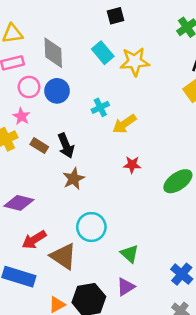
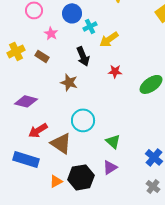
blue circle: (57, 91) -> (72, 13), moved
pink star: (21, 116) -> (51, 33), moved
black arrow: (66, 146) -> (83, 56), moved
brown star: (74, 179) -> (69, 82), turned -30

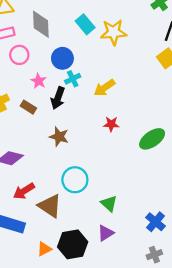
cyan cross: (90, 26) -> (73, 79), moved
black arrow: (83, 56) -> (58, 98), moved, turned 42
gray cross: (153, 186) -> (154, 255), turned 32

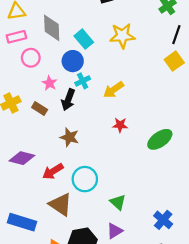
cyan rectangle: (85, 24) -> (84, 39), moved
red arrow: (24, 191) -> (53, 171), moved

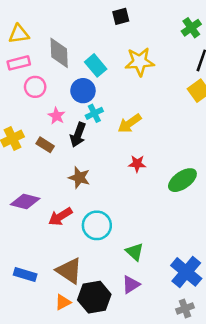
brown triangle: (61, 204) -> (69, 271), moved
blue cross: (163, 220) -> (186, 272), size x1.4
blue rectangle: (22, 222) -> (25, 274), size x0.7

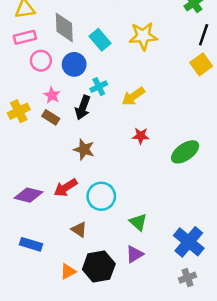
blue circle: (83, 91) -> (74, 64), moved
pink star: (57, 116) -> (52, 95), moved
purple diamond: (25, 201) -> (29, 195), moved
brown triangle: (69, 271) -> (79, 230), moved, size x0.6

